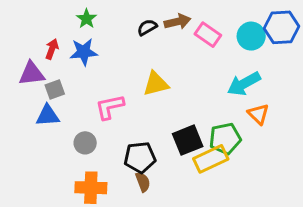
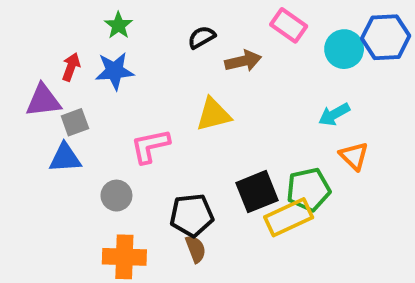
brown arrow: (177, 22) -> (243, 61), moved
pink rectangle: (208, 35) -> (289, 25), moved
cyan arrow: (244, 84) -> (334, 114), size x0.7

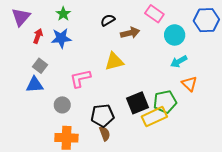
cyan circle: (344, 49) -> (175, 35), moved
purple triangle: (43, 101) -> (21, 17), moved, turned -42
gray square: (75, 122) -> (40, 66), turned -32

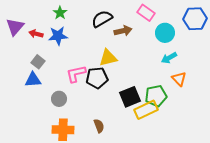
purple triangle: (21, 17) -> (15, 27), moved
black semicircle: (108, 20) -> (102, 19), size x1.5
red arrow: (38, 36) -> (36, 34), turned -96
black pentagon: (103, 116) -> (97, 78), moved

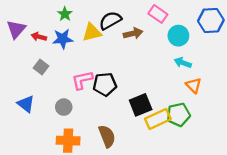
yellow triangle: (108, 58) -> (92, 32), moved
cyan arrow: (169, 58) -> (183, 63), turned 49
blue triangle: (33, 80) -> (26, 104), moved, turned 42
green pentagon: (156, 96) -> (178, 115), moved
brown semicircle: (99, 126) -> (107, 136), size x1.5

